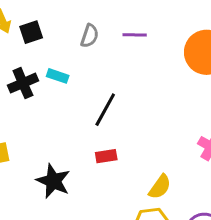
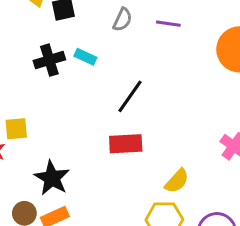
red rectangle: (106, 156) -> (126, 144), size x1.5
black star: (53, 181) -> (52, 178), moved

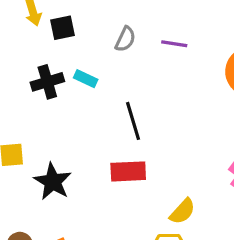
black line: (130, 96) -> (133, 121), turned -52
black star: (52, 178) -> (53, 182), moved

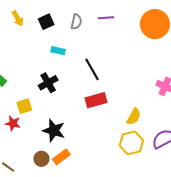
black square: (62, 28) -> (46, 22), moved
black cross: (47, 82) -> (48, 83), moved
black star: (53, 182) -> (54, 130), moved

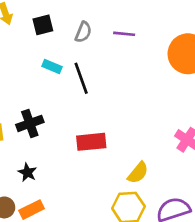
black line: (92, 69) -> (81, 78), moved
black cross: (48, 83) -> (30, 123), moved
black star: (54, 130) -> (27, 172), size x0.6

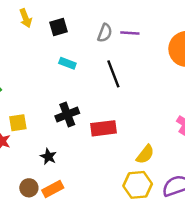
gray semicircle: (83, 32) -> (105, 33), moved
black line: (81, 78) -> (113, 74), moved
black cross: (30, 123) -> (67, 115), moved

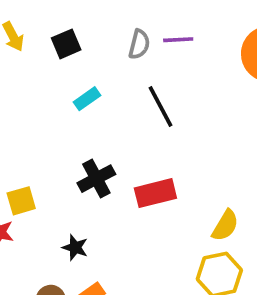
cyan rectangle: (67, 63) -> (87, 99), turned -49

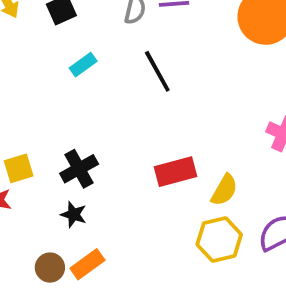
black cross: (96, 179) -> (79, 169), moved
red rectangle: (155, 193) -> (176, 172), moved

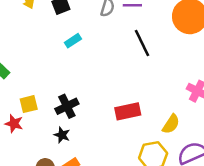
black line: (157, 71) -> (142, 43), moved
yellow semicircle: (224, 190) -> (171, 124), moved

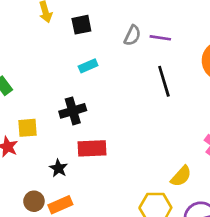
black cross: (67, 106) -> (73, 111), moved
red rectangle: (128, 111) -> (92, 148), moved

